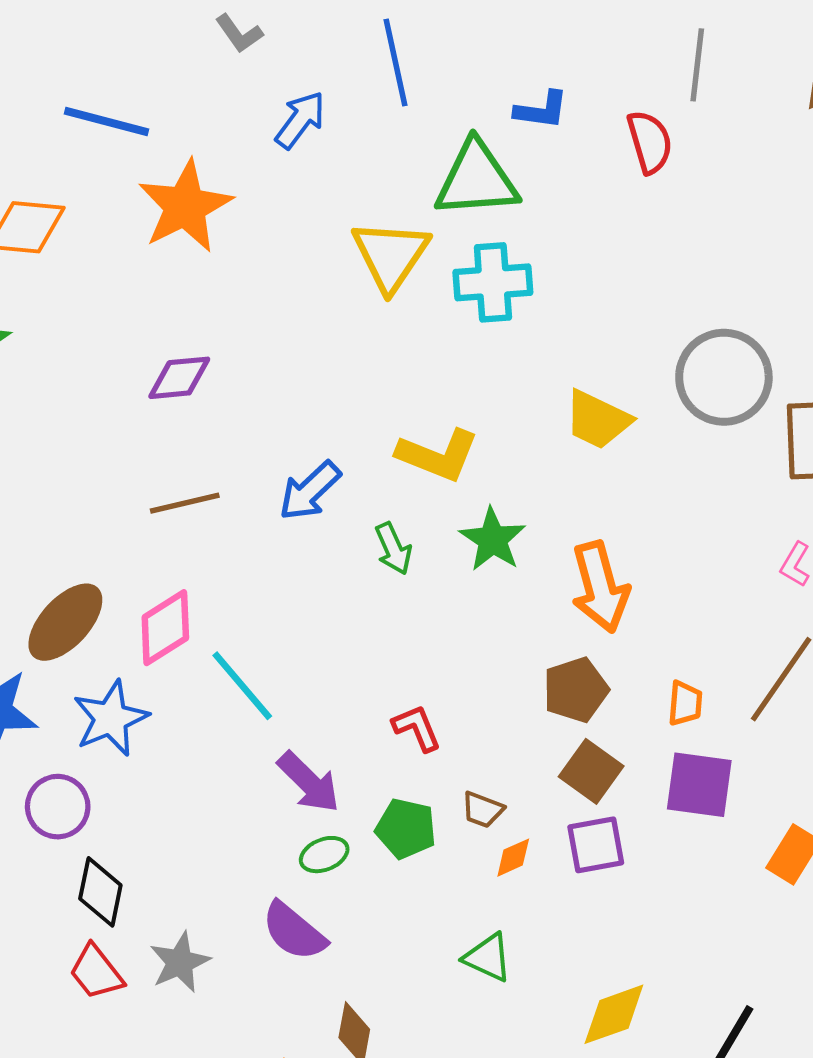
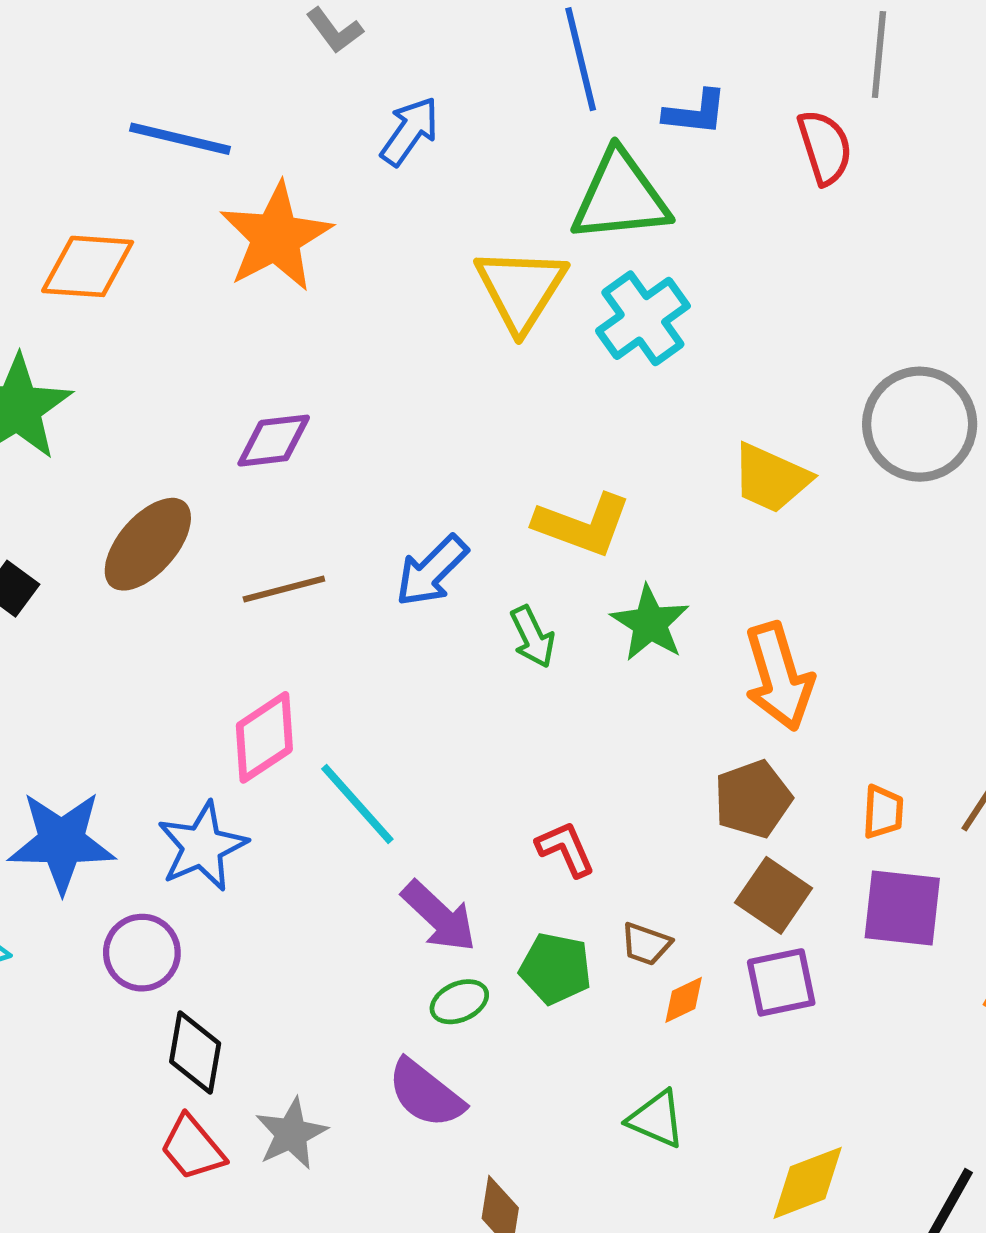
blue line: (395, 63) -> (581, 59), moved
cyan cross: (493, 282) -> (643, 318), turned -30
brown ellipse: (65, 622) -> (148, 544), moved

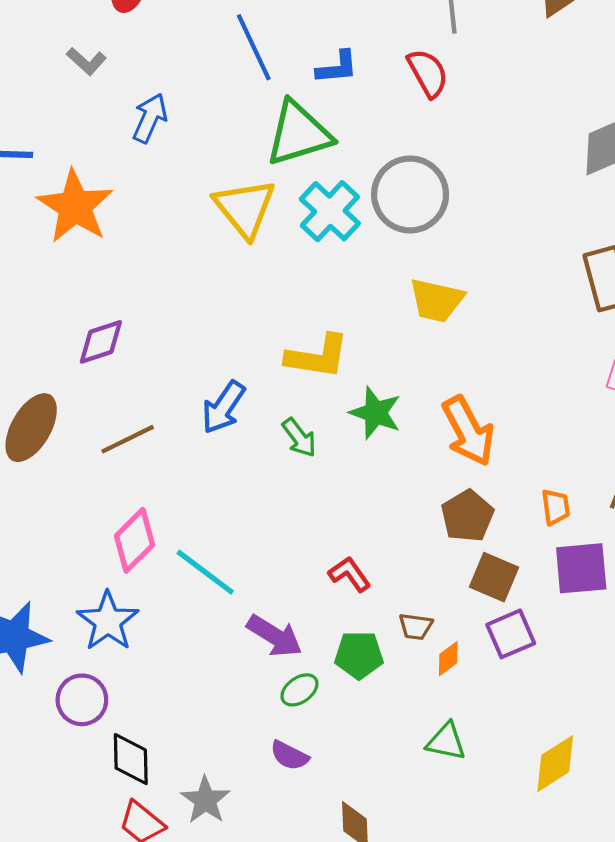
gray circle: (920, 424) -> (410, 194), moved
purple semicircle: (426, 1094) -> (289, 755), size x0.7

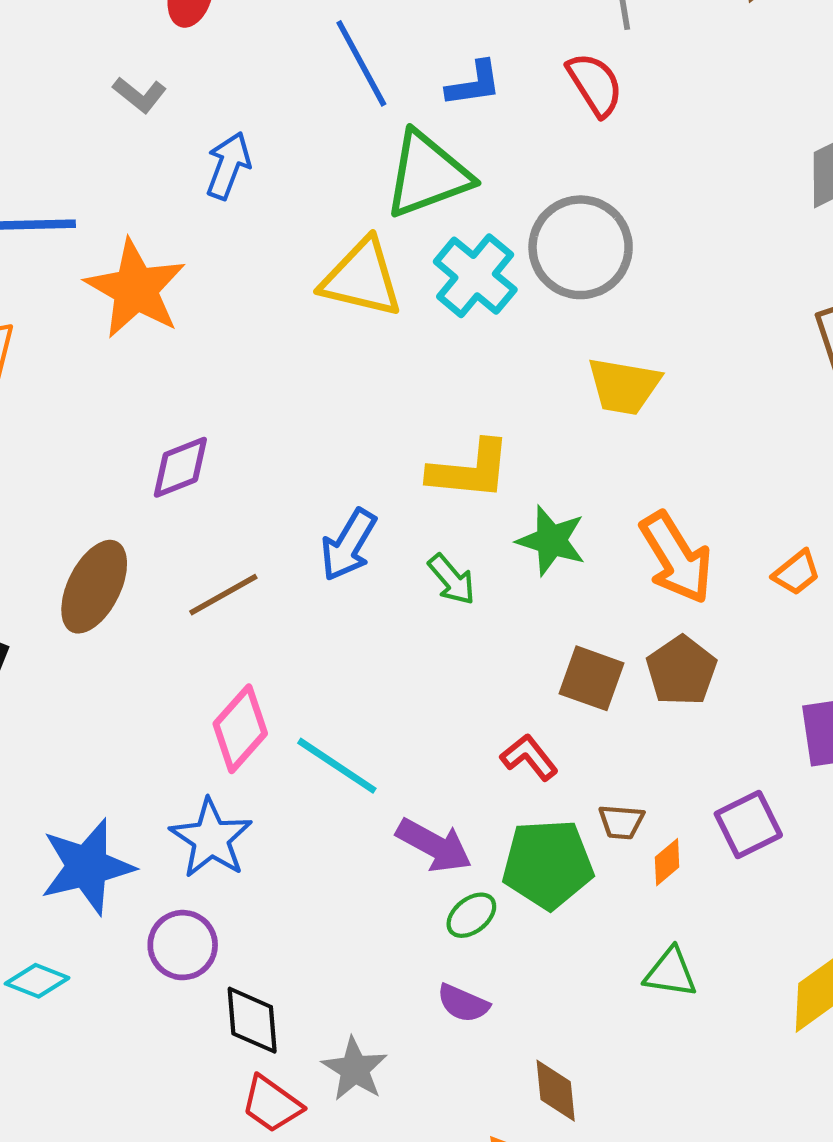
yellow triangle: (245, 208) -> (362, 278), turned -34
orange trapezoid: (556, 507) -> (796, 573), moved, turned 63
brown square: (494, 577) -> (592, 678), moved
green pentagon: (359, 655) -> (548, 864), size x1.4

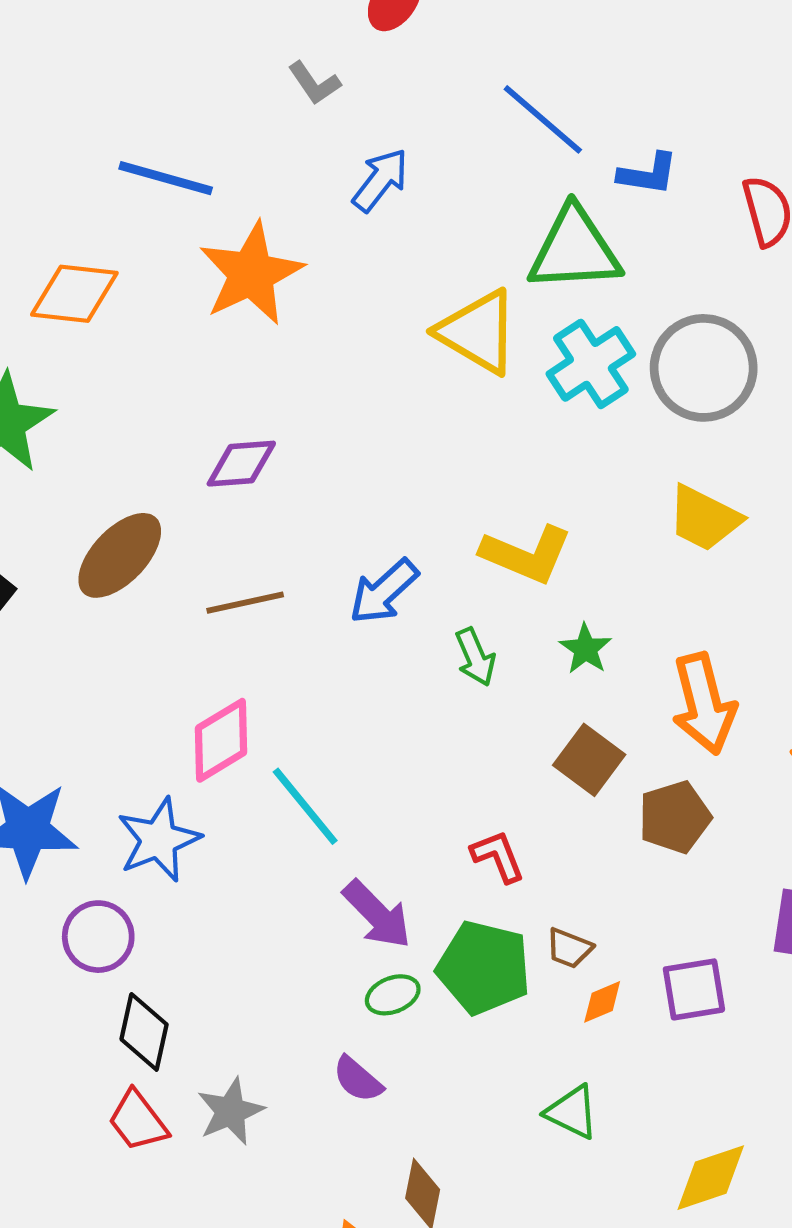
blue line: (361, 63) -> (543, 119), turned -38
green star: (551, 541) -> (586, 649), size x0.7
brown square: (592, 678) -> (589, 760), moved

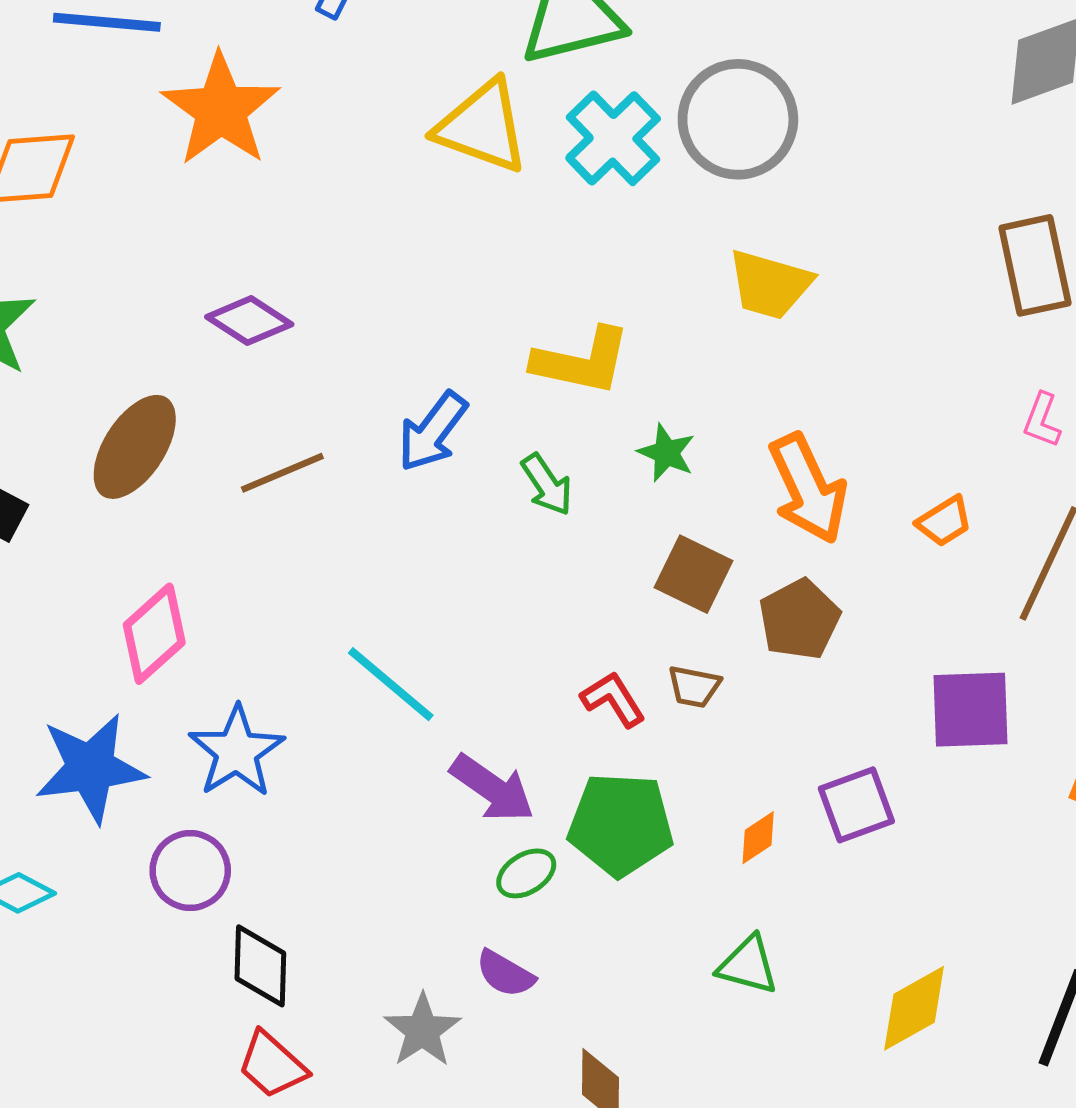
purple diamond: (241, 464) -> (249, 321), turned 48
pink diamond: (221, 740) -> (154, 634), moved
brown trapezoid: (569, 948) -> (694, 687), moved
gray star: (231, 1111) -> (422, 1030), moved

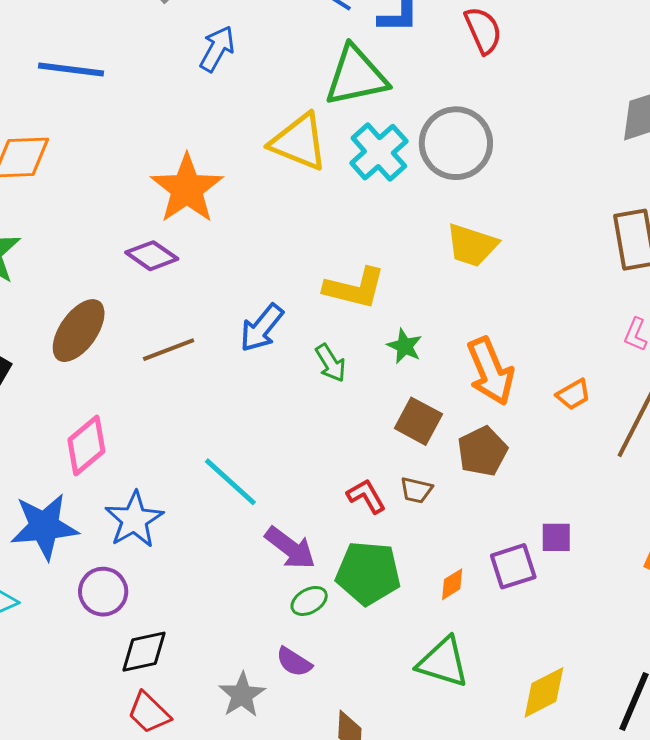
orange star: (221, 110) -> (187, 189), moved
purple square: (971, 710) -> (556, 537), moved, size x0.6
green triangle: (748, 965) -> (443, 662), size x1.4
black diamond: (260, 966) -> (144, 652), turned 74

